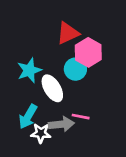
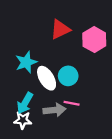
pink hexagon: (88, 52) -> (94, 40), moved
cyan circle: (75, 69) -> (68, 76), moved
white star: (41, 133) -> (23, 120), moved

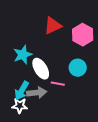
cyan circle: (68, 76) -> (78, 68), moved
pink line: (72, 103) -> (58, 84), moved
gray arrow: (55, 110) -> (37, 93), moved

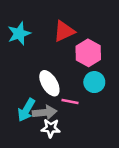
pink hexagon: (83, 35) -> (88, 53), moved
cyan star: (23, 55) -> (19, 34), moved
white star: (20, 106) -> (51, 128), moved

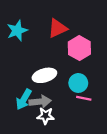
cyan circle: (94, 82) -> (78, 83), moved
white ellipse: (49, 83) -> (44, 75), turned -75
pink line: (70, 101) -> (84, 98), moved

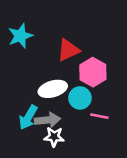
red triangle: (58, 28) -> (68, 50), moved
pink hexagon: (79, 48) -> (93, 72), moved
cyan circle: (78, 83) -> (80, 98), moved

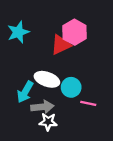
pink hexagon: (93, 72) -> (75, 32), moved
white ellipse: (53, 89) -> (47, 79), turned 35
cyan arrow: (28, 117) -> (25, 92), moved

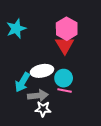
red triangle: (61, 45) -> (65, 45), moved, turned -36
white ellipse: (47, 79) -> (42, 71), turned -30
pink line: (88, 103) -> (65, 90), moved

